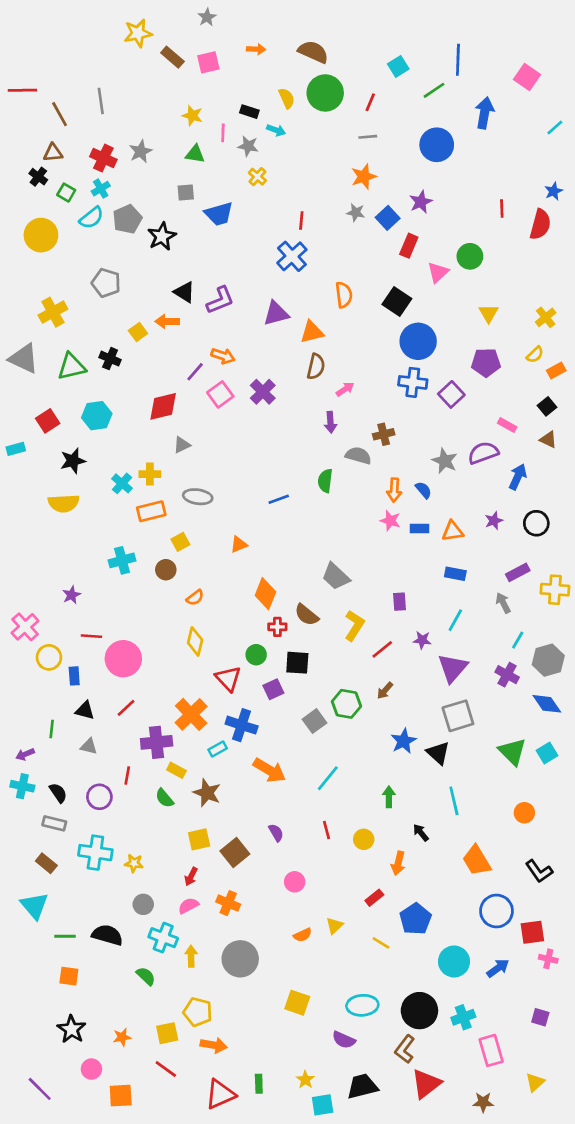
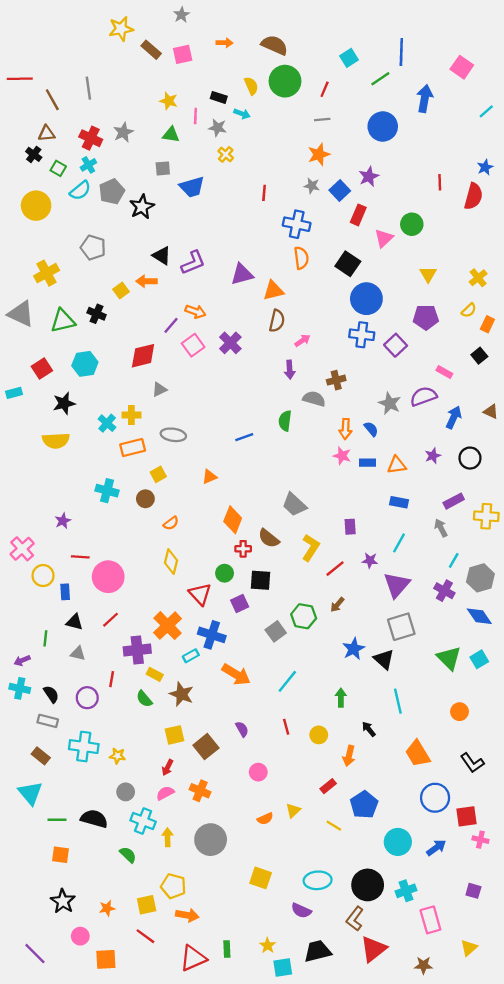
blue cross: (292, 256) -> (297, 224), moved, turned -36
orange rectangle: (556, 371) -> (487, 324), turned -35
brown triangle: (548, 440) -> (491, 412), moved
cyan cross: (122, 560) -> (107, 491), turned 30

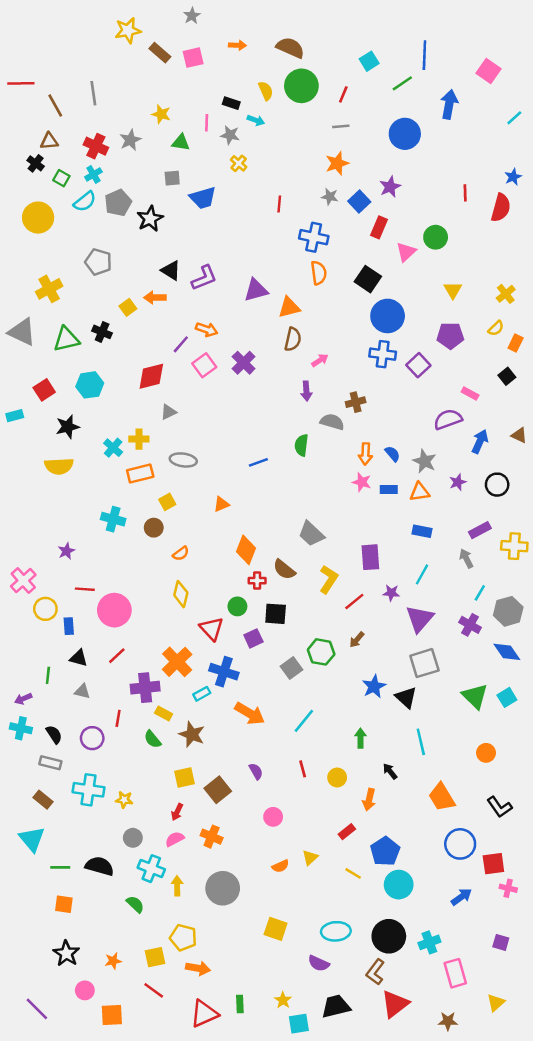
yellow star: (169, 101) -> (161, 114), moved
gray star: (390, 403) -> (424, 461), moved
purple rectangle: (350, 527) -> (370, 557), size x1.5
cyan circle: (398, 842) -> (399, 885), moved

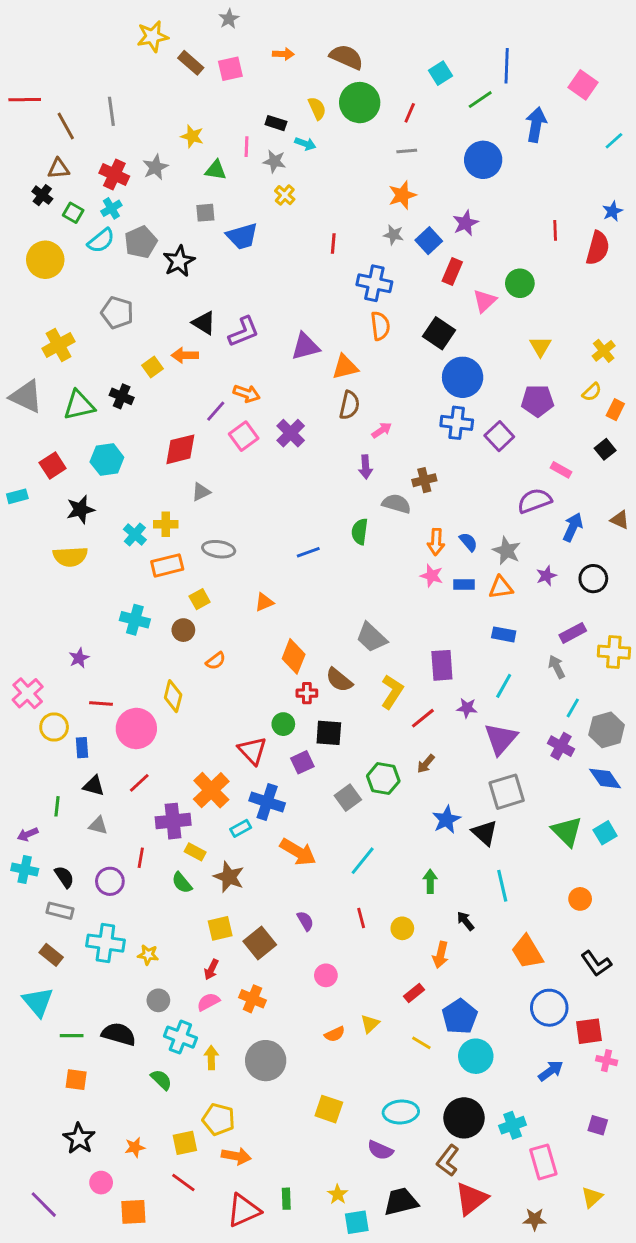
yellow diamond: (181, 594) -> (173, 696), moved

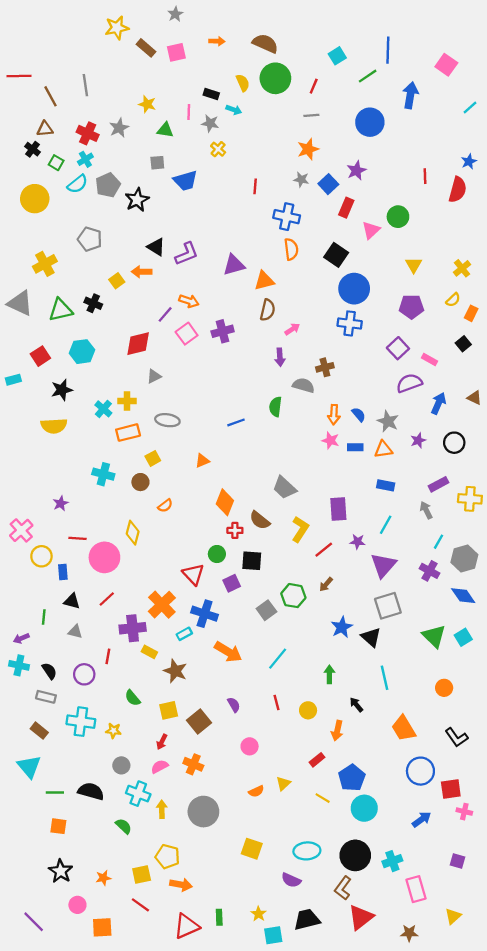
purple cross: (291, 433) -> (223, 331), turned 30
purple square: (499, 436) -> (398, 348), moved
green semicircle: (182, 883) -> (133, 698), moved

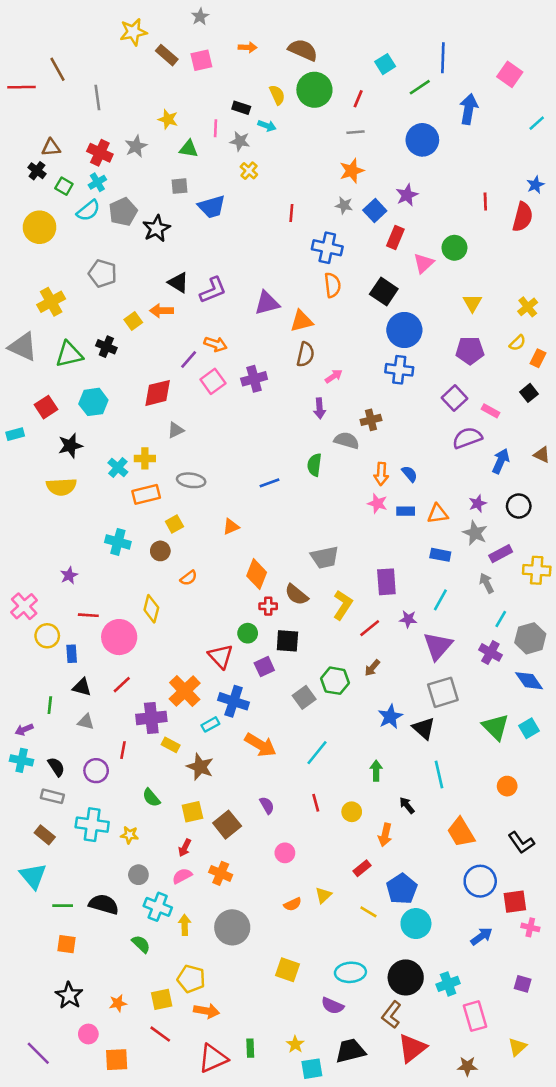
brown line: (50, 96) -> (58, 69), moved
gray star: (388, 421) -> (475, 533), moved
gray trapezoid: (284, 488) -> (325, 557), turned -55

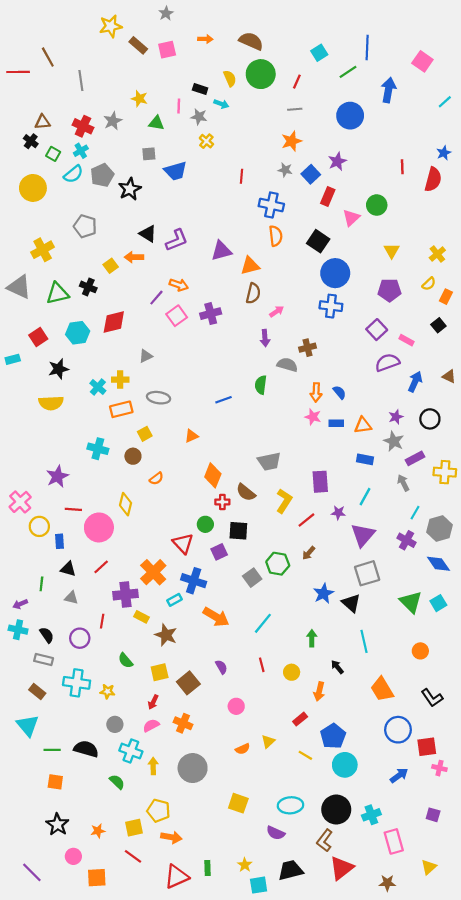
red diamond: (158, 393) -> (114, 322), moved
purple star: (69, 575) -> (57, 476), size x1.5

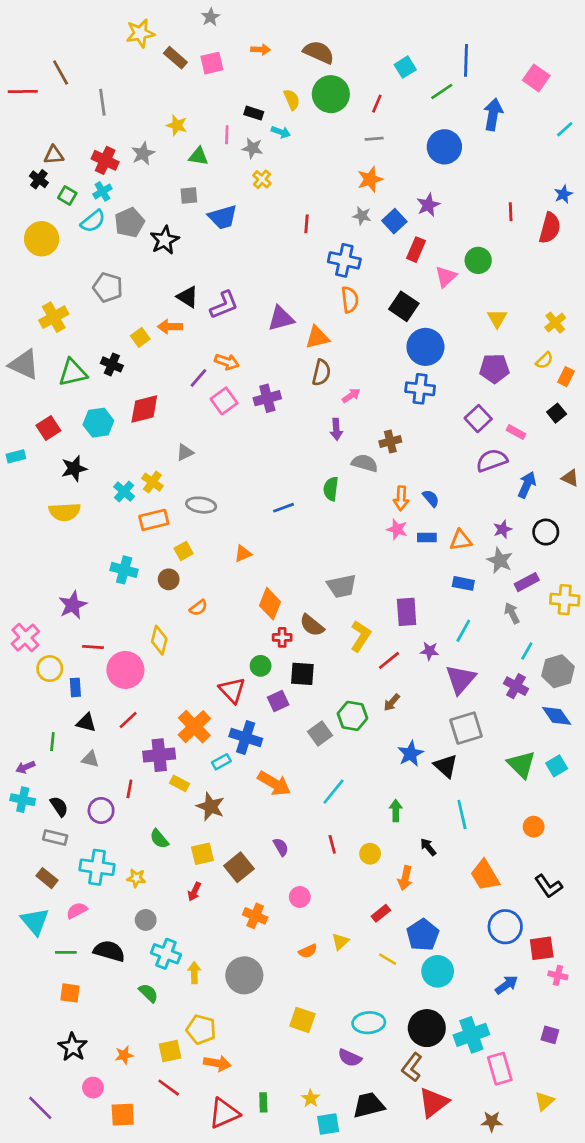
yellow cross: (120, 380) -> (152, 482), turned 35
orange cross: (183, 723) -> (255, 916), moved
pink semicircle: (151, 725) -> (77, 910), moved
cyan cross: (371, 815) -> (471, 1035), size x1.4

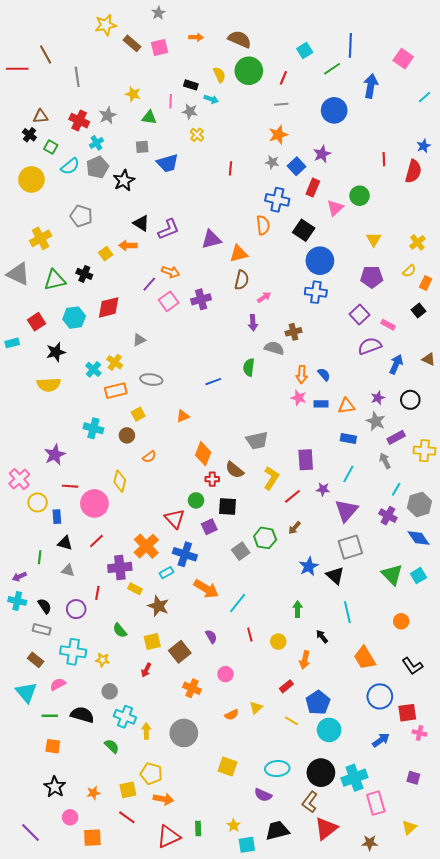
cyan cross: (102, 191) -> (96, 143), moved
blue cross: (344, 260) -> (277, 200), moved
cyan line: (334, 792) -> (238, 603), moved

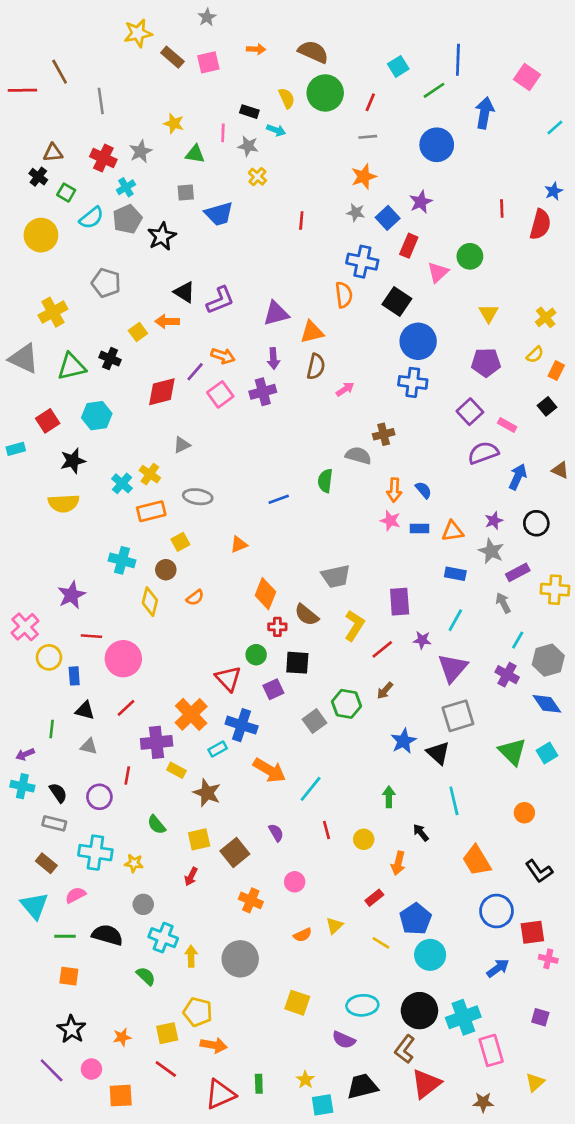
red diamond: (109, 307) -> (162, 392), moved
purple arrow: (253, 323) -> (273, 359), moved
yellow diamond: (120, 481) -> (150, 602), moved
purple line: (30, 833) -> (52, 1070), moved

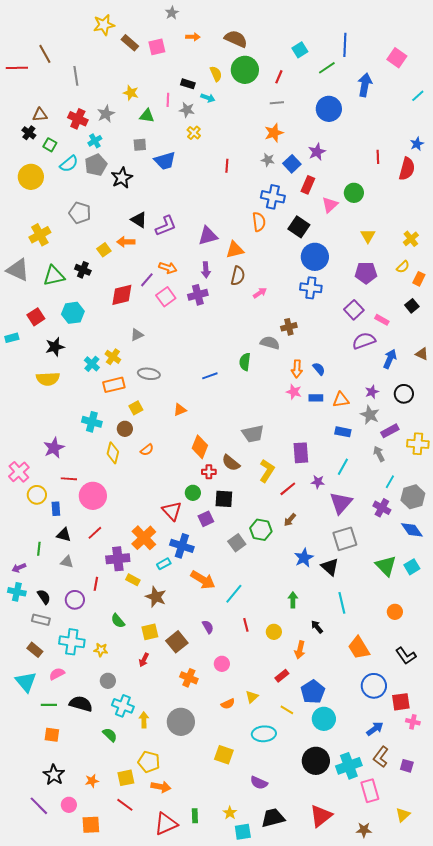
gray star: (207, 17) -> (172, 13), moved
cyan ellipse: (362, 1005) -> (264, 734), moved
brown L-shape: (405, 1049) -> (381, 757), moved

